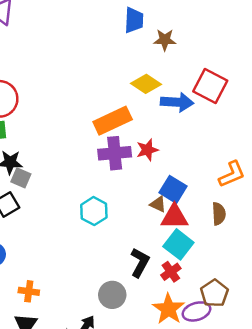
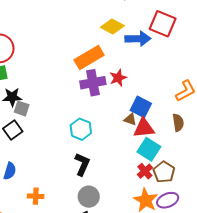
black L-shape: (140, 262) -> (82, 164), moved
brown pentagon: (214, 293) -> (164, 172), moved
gray circle: (112, 295) -> (89, 197), moved

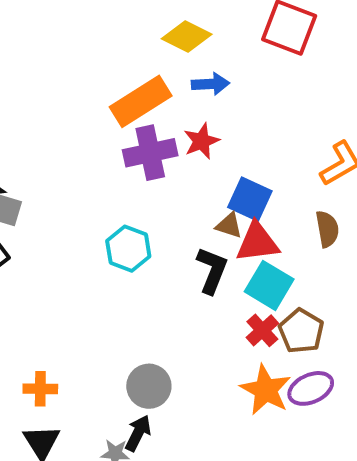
blue arrow: (138, 39) -> (210, 84), moved, size x0.7
black L-shape: (82, 164) -> (212, 270), moved

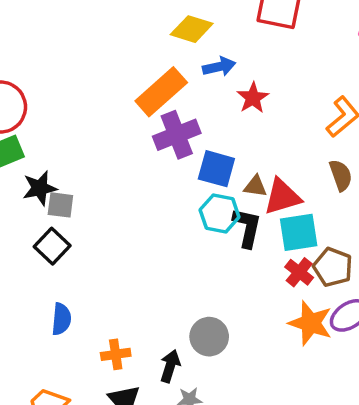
red star: (202, 141) -> (253, 98), moved
blue square: (250, 199) -> (216, 169), moved
cyan hexagon: (128, 249) -> (220, 214), moved
cyan square: (269, 285) -> (299, 232), turned -30
black arrow: (138, 433) -> (170, 366), moved

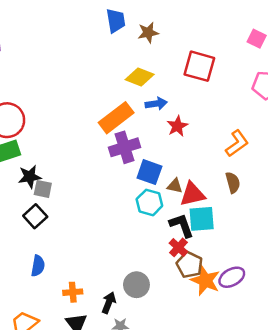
black L-shape: (247, 227) -> (182, 225), moved, turned -36
brown pentagon: (333, 267) -> (190, 265), moved
red cross: (299, 272) -> (178, 247), moved

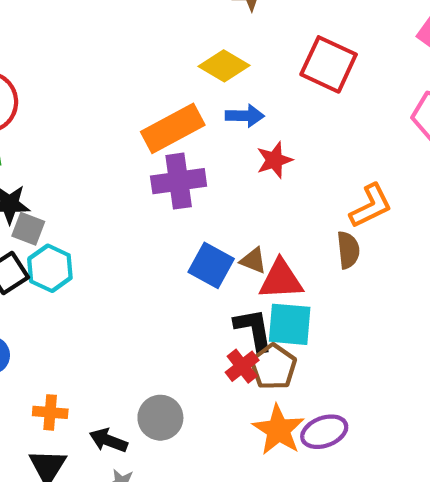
blue square: (149, 172) -> (211, 265), moved
brown semicircle: (233, 182) -> (348, 250), moved
cyan hexagon: (149, 202) -> (50, 268), moved
brown pentagon: (190, 265) -> (273, 367), moved
black arrow: (109, 303) -> (108, 440), turned -100

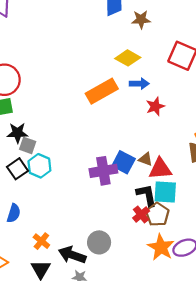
purple cross: (179, 181) -> (103, 171), moved
orange cross: (50, 412) -> (41, 241), turned 35
black arrow: (108, 440) -> (72, 255), size x1.4

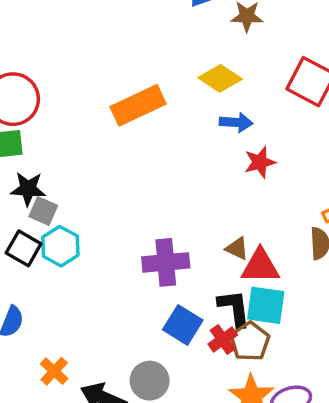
orange rectangle: (102, 91) -> (138, 105), moved
blue square: (124, 162) -> (183, 325), moved
black square: (17, 169) -> (24, 248), turned -30

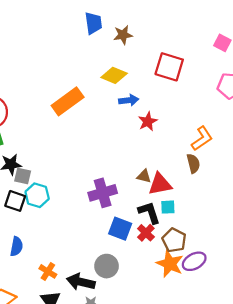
cyan square: (266, 305) -> (168, 207), size x0.6
brown pentagon: (250, 341) -> (174, 240), moved

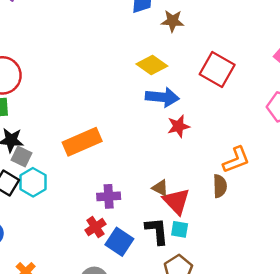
blue arrow: (129, 100) -> (162, 97), size x1.4
orange rectangle: (68, 101) -> (82, 142), moved
red triangle: (160, 184) -> (176, 201), turned 45
purple cross: (103, 193) -> (109, 196), size x0.7
red cross: (146, 233) -> (95, 227), moved

